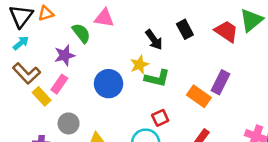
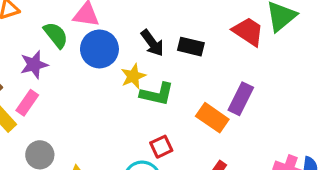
black rectangle: (185, 29) -> (191, 47), moved, turned -48
blue circle: (109, 84) -> (99, 49), moved

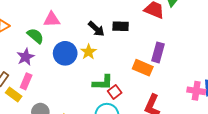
blue circle: (99, 49) -> (65, 53), moved
green L-shape: (157, 94) -> (103, 83), moved

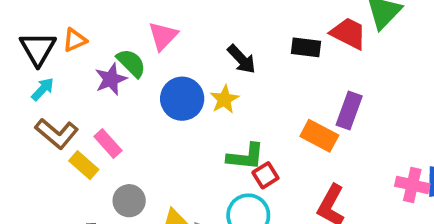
pink triangle: (52, 19) -> (163, 36), turned -48
black rectangle: (121, 26) -> (306, 47), moved
purple star: (26, 57) -> (111, 79), moved
pink rectangle: (26, 81) -> (108, 143), turned -70

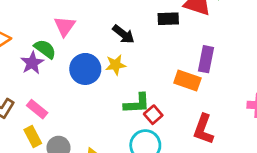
yellow star: (224, 99) -> (116, 65), turned 30
yellow rectangle: (84, 165) -> (33, 137), moved, turned 30

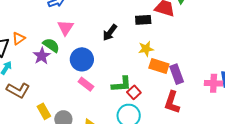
black arrow: (123, 34) -> (110, 32), turned 90
purple rectangle: (206, 59) -> (177, 74), moved, turned -30
yellow star: (116, 65) -> (146, 49), moved
pink rectangle: (37, 109) -> (86, 84), moved

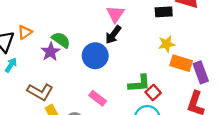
pink triangle: (65, 28) -> (115, 14), moved
black arrow: (110, 32) -> (113, 35), moved
pink rectangle: (86, 84) -> (98, 98), moved
brown L-shape: (18, 90) -> (40, 92), moved

